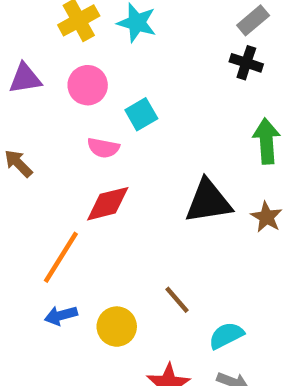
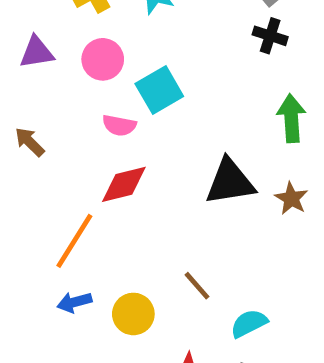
cyan square: (141, 114) -> (159, 90), size x1.4

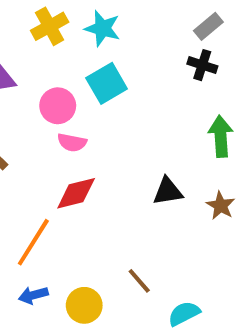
pink circle: (103, 59) -> (58, 106), moved
cyan square: (159, 90) -> (107, 83), moved
black triangle: (230, 182) -> (168, 191), size x0.7

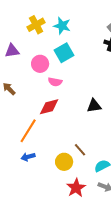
pink semicircle: (72, 142) -> (55, 82), moved
yellow circle: (84, 305) -> (64, 162), moved

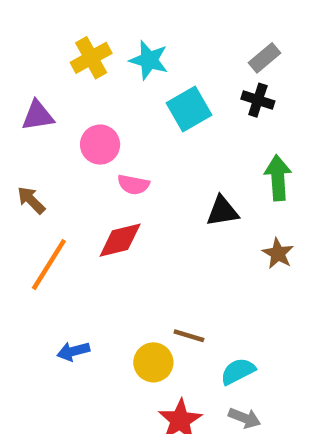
cyan square: (64, 53) -> (189, 109), moved
black triangle: (94, 106) -> (222, 211), moved
orange line: (28, 131) -> (49, 265), moved
brown line: (80, 150) -> (189, 336), turned -32

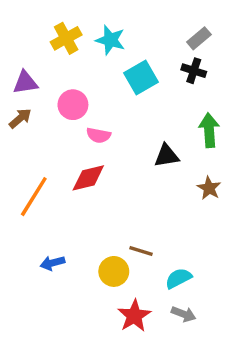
brown arrow: (31, 200) -> (20, 118), moved, turned 95

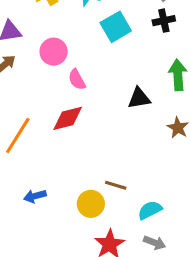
black cross: (194, 71) -> (164, 21), turned -30
pink semicircle: (98, 135) -> (77, 80), turned 50

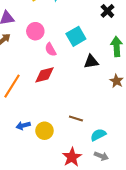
black cross: (164, 21) -> (107, 11), turned -32
cyan square: (116, 27) -> (76, 36), moved
yellow circle: (91, 204) -> (44, 131), moved

